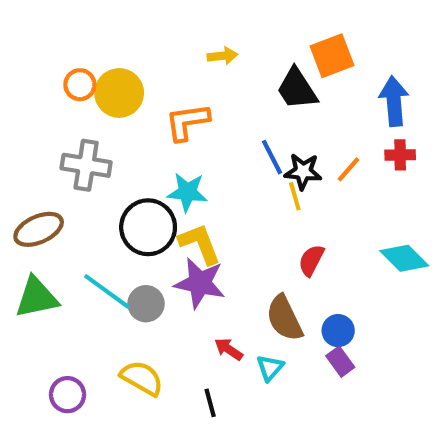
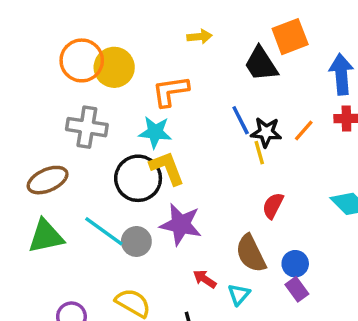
orange circle: (80, 85) -> (82, 60), size x1.6
cyan star: (187, 192) -> (155, 132), moved
yellow L-shape: (200, 244) -> (167, 168), moved

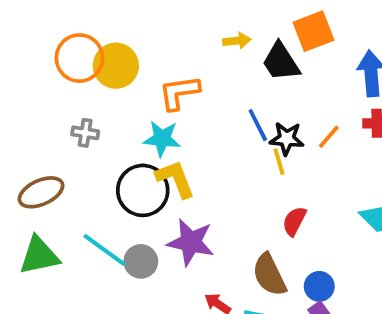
yellow arrow: (200, 37) -> (237, 41), moved
gray cross: (87, 127) -> (85, 133), size x0.6

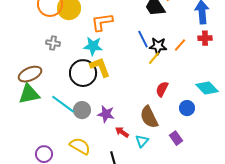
yellow line: (279, 162) -> (154, 58), turned 56
purple star: (191, 242) -> (106, 114), moved, size x0.7
green triangle: (39, 256) -> (29, 94), moved
blue circle: (319, 286) -> (187, 108), moved

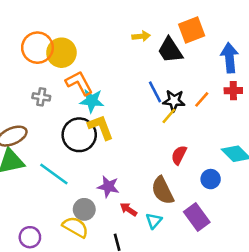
orange L-shape: (102, 22) -> (79, 83), moved, turned 70
gray circle: (82, 110) -> (84, 209), moved
purple rectangle: (176, 138) -> (197, 217), size x1.5

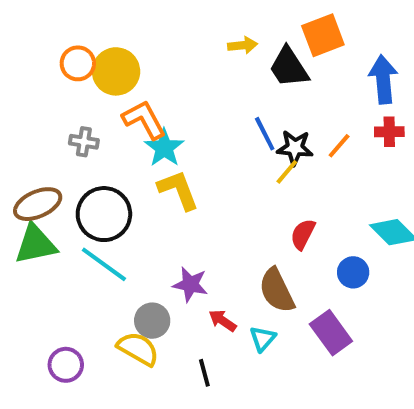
orange circle: (37, 48) -> (78, 63), size x0.7
cyan star: (92, 101) -> (164, 148), turned 30
black circle: (79, 135) -> (104, 214), moved

